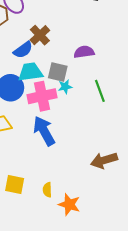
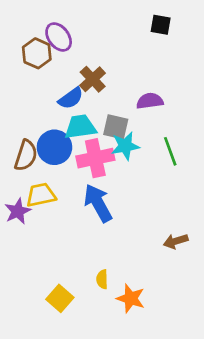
cyan star: (65, 87) -> (125, 146), size x1.5
brown arrow: (104, 160) -> (176, 241), size x0.7
yellow square: (15, 185) -> (60, 298), moved, turned 30

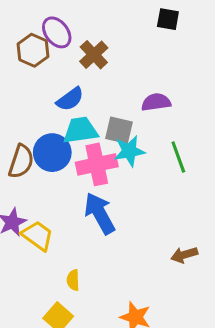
brown cross: (93, 79) -> (94, 55), moved
yellow trapezoid: (41, 195) -> (37, 236), moved, turned 48
yellow semicircle: (102, 279) -> (73, 280), moved

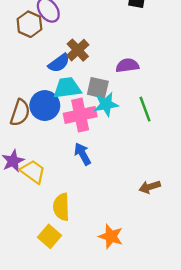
brown cross: (94, 55) -> (78, 50), moved
blue arrow: (100, 213) -> (83, 154), size x0.7
yellow semicircle: (73, 280) -> (61, 207), size x1.6

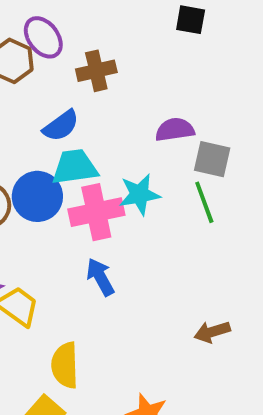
brown cross: (78, 50) -> (96, 71), moved, turned 30
gray square: (98, 88) -> (212, 159), moved

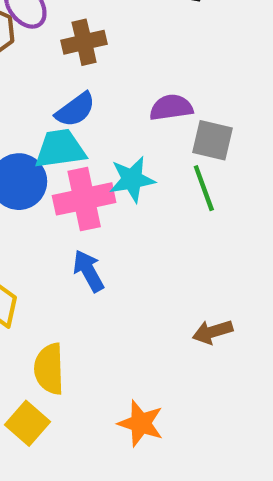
blue semicircle: (61, 126) -> (75, 110), moved

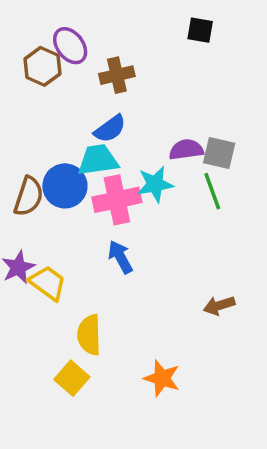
purple semicircle: (171, 108) -> (186, 150), moved

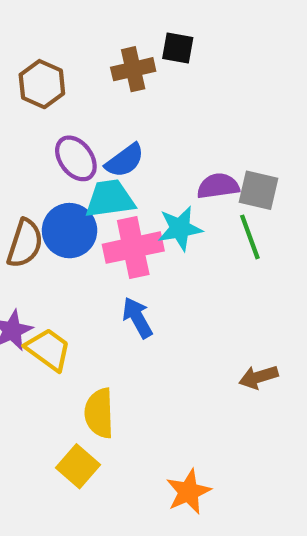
black square: (200, 30) -> (178, 48), moved
purple ellipse: (70, 46) -> (76, 158), moved
brown cross: (117, 75) -> (133, 69), moved
orange star: (162, 378) -> (188, 492), moved, turned 30

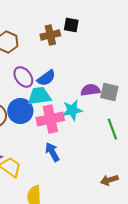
green line: (250, 237) -> (112, 129), moved

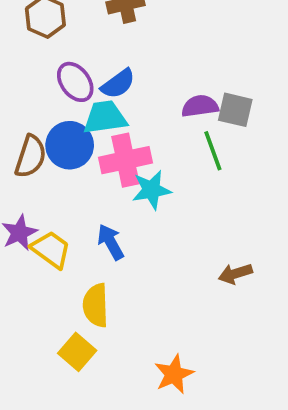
cyan star: (72, 110) -> (152, 190), moved
green line: (112, 129) -> (213, 151), moved
blue arrow: (52, 152) -> (111, 242), moved

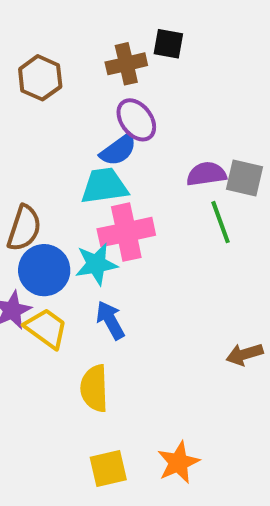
purple ellipse: (75, 82) -> (136, 120), moved
blue circle: (70, 145) -> (44, 270), moved
cyan star: (152, 190) -> (96, 264), moved
yellow square: (77, 352) -> (108, 468), moved, turned 36

